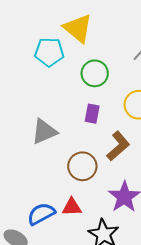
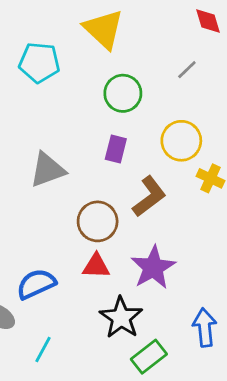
cyan pentagon: (49, 52) -> (39, 62), moved
red triangle: (72, 207) -> (96, 266), moved

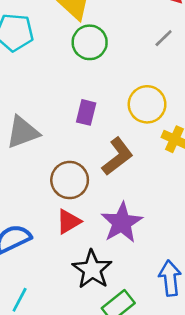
gray line: (187, 70) -> (164, 38), moved
green circle: (123, 93) -> (90, 42), moved
red triangle: (96, 266) -> (69, 222), turned -32

